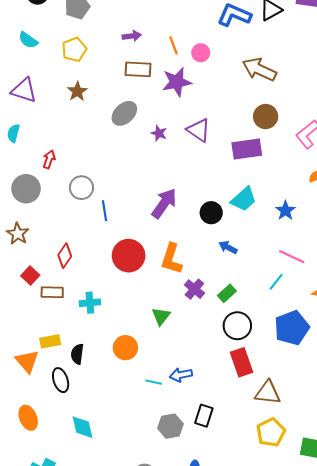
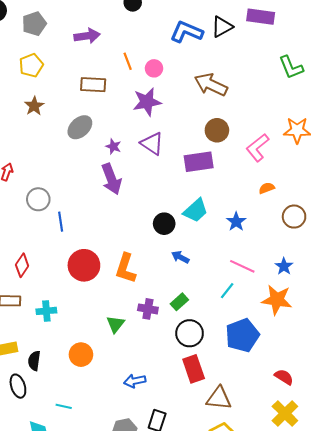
purple arrow: (132, 36) -> (87, 36), moved, size x1.4
purple star: (177, 82) -> (147, 102), moved
purple arrow: (164, 203) -> (111, 179), moved, turned 124
purple cross: (194, 289) -> (148, 309), moved, turned -30
cyan line: (154, 382) -> (64, 406), moved

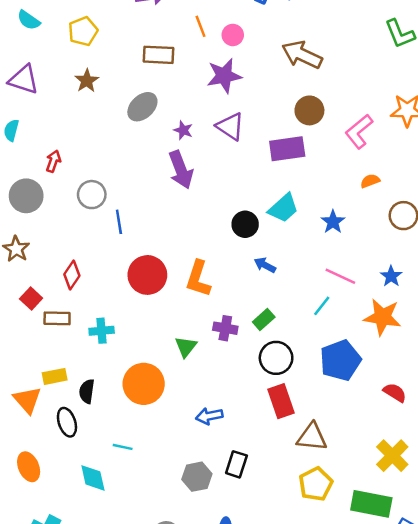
orange circle: (81, 355) -> (144, 384), size x1.4
red semicircle: (284, 377) -> (395, 393), moved

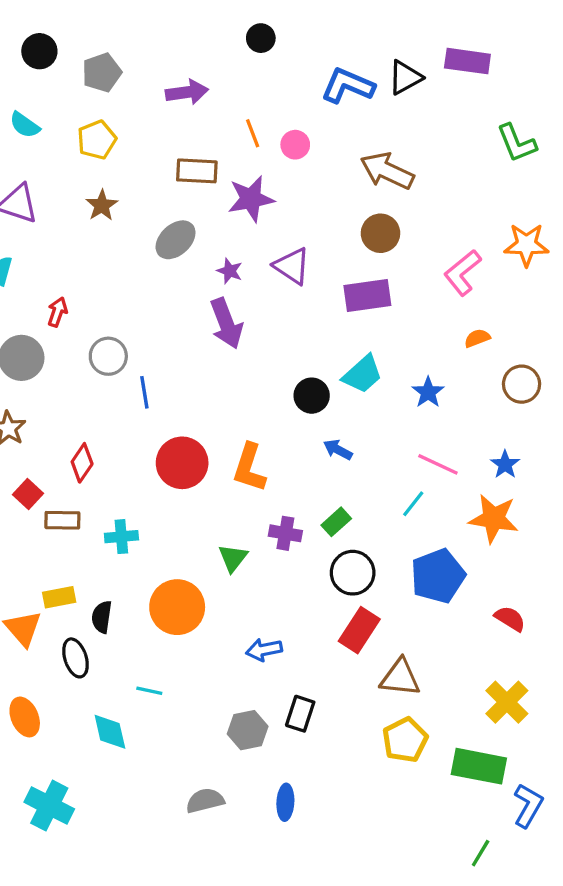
purple star: (224, 76) -> (251, 199), moved
brown circle: (309, 110) -> (380, 233), moved
red rectangle: (281, 401) -> (359, 630), turned 52

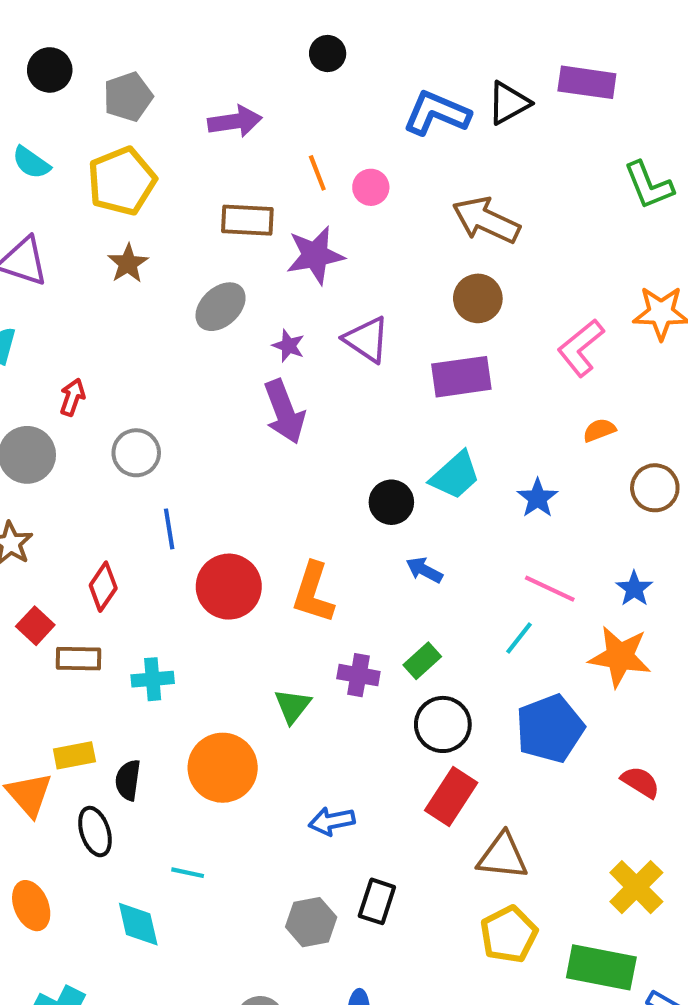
yellow pentagon: (97, 140) -> (122, 181), size x1.4
blue line: (144, 392) -> (169, 529), moved

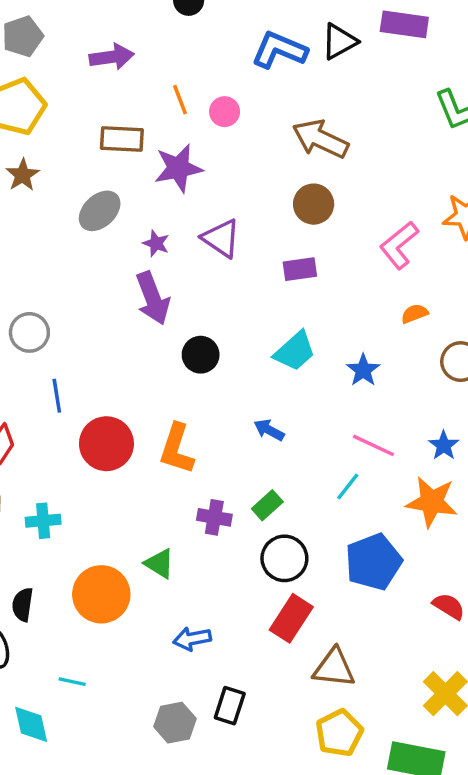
purple rectangle: (461, 377) -> (300, 269), size x0.7
black circle: (391, 502) -> (201, 355), moved
green triangle: (293, 706) -> (160, 564), moved, turned -36

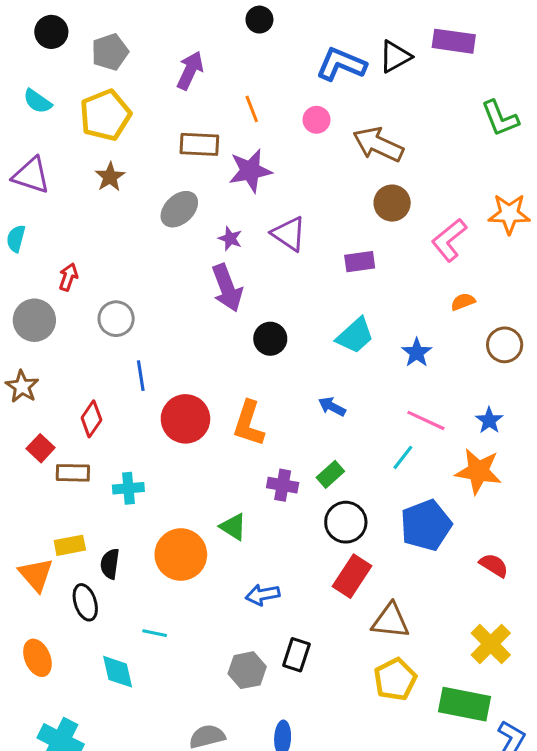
purple arrow: (112, 57) -> (190, 70), turned -57
pink circle: (225, 112) -> (317, 120), moved
brown circle: (314, 204) -> (392, 203), moved

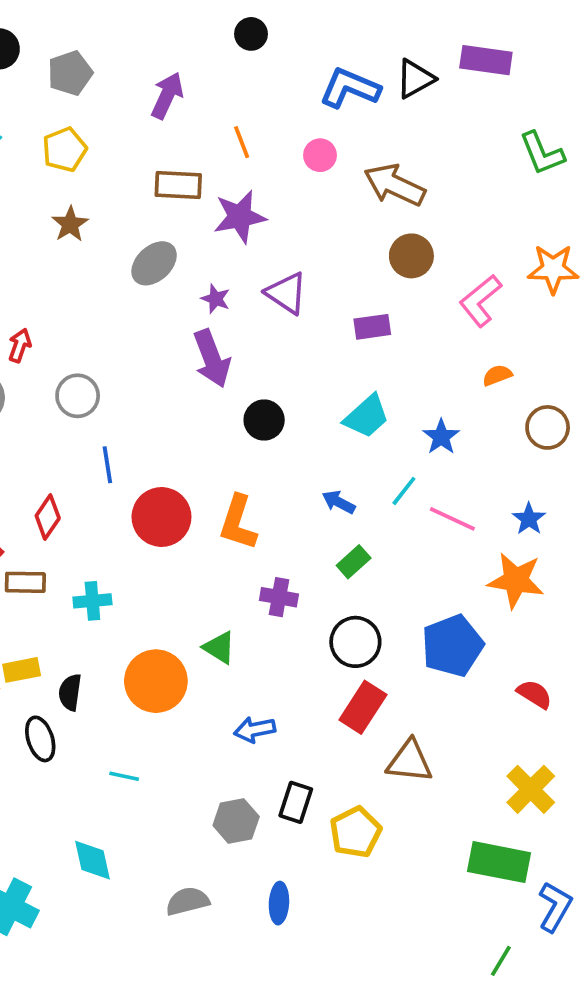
yellow pentagon: (105, 115) -> (64, 150), size x0.7
cyan line: (403, 457) -> (404, 491), moved
green rectangle: (330, 474) -> (354, 562), moved
cyan diamond: (118, 672) -> (92, 860), moved
yellow pentagon: (395, 679) -> (355, 832), moved

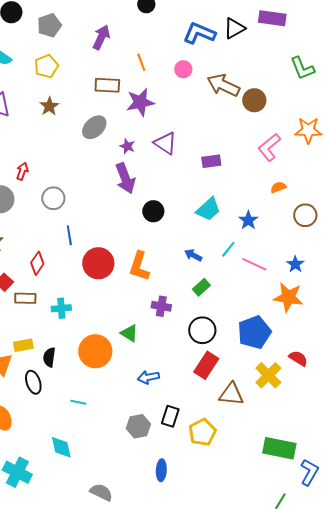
brown circle: (411, 256) -> (254, 100), moved
yellow cross: (531, 789) -> (268, 375), moved
gray semicircle: (188, 901) -> (101, 492), moved, turned 40

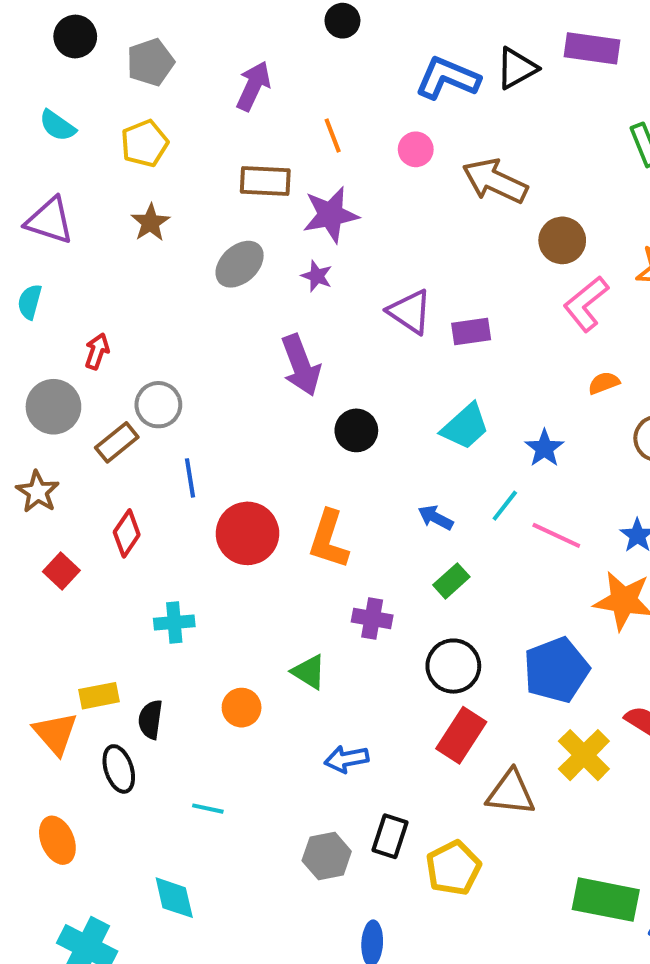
brown circle: (254, 100) -> (562, 240), moved
purple triangle: (165, 143) -> (410, 312), moved
purple star: (127, 146) -> (317, 276), moved
brown rectangle: (25, 298) -> (117, 442), moved, turned -40
orange circle: (95, 351) -> (242, 708), size x0.6

